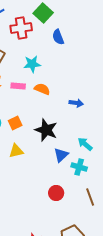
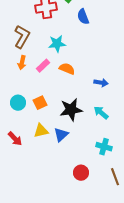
pink rectangle: (18, 86) -> (43, 66), turned -48
black star: (46, 130) -> (71, 110), turned -30
cyan arrow: (85, 144) -> (101, 113), moved
blue triangle: (61, 155) -> (61, 135), moved

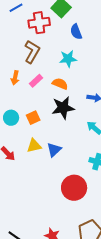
brown L-shape: (22, 37) -> (32, 52), moved
cyan star: (57, 44) -> (68, 59), moved
black star: (71, 110) -> (63, 108), moved
red circle: (81, 173) -> (74, 188), size x1.6

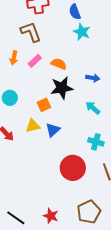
brown L-shape: (32, 52) -> (31, 32), turned -50
cyan star: (68, 59) -> (82, 32), moved, turned 30
orange square: (33, 118) -> (44, 105), moved

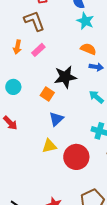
orange semicircle: (59, 64) -> (88, 49), moved
orange square: (44, 105) -> (47, 94), turned -32
yellow triangle: (33, 126) -> (49, 146), moved

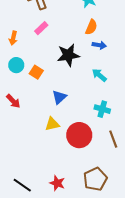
orange arrow: (17, 47) -> (13, 38), moved
orange semicircle: (88, 49) -> (91, 27), turned 91
orange square: (47, 94) -> (36, 72), moved

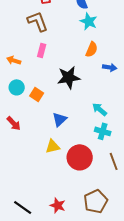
pink rectangle: (41, 28) -> (42, 50), turned -32
orange arrow: (13, 38) -> (14, 60), turned 96
blue arrow: (99, 45) -> (110, 67), moved
cyan arrow: (99, 75) -> (100, 109), moved

